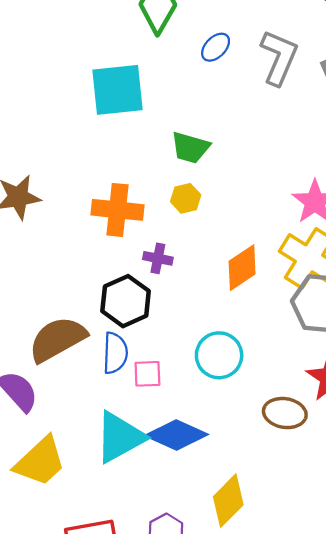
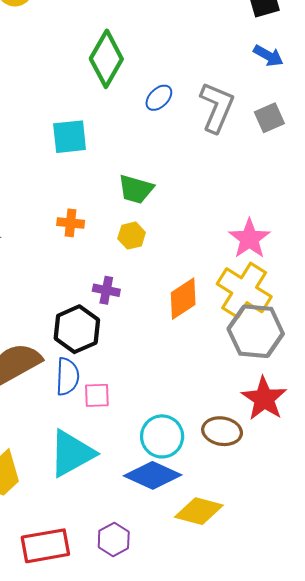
cyan square: (117, 90) -> (70, 137), size x0.7
orange cross: (117, 210) -> (71, 223), moved, size x0.6
cyan circle: (219, 355) -> (162, 436), moved
blue diamond: (176, 435) -> (153, 475), moved
yellow diamond: (228, 501) -> (199, 511), moved, turned 60

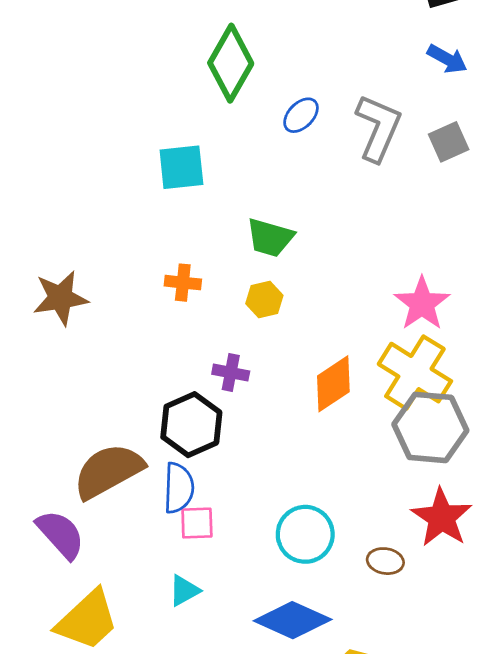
pink square: (97, 395) -> (197, 523), moved
brown ellipse: (222, 431) -> (385, 561), size x0.7
cyan circle: (162, 436) -> (305, 534), moved
cyan triangle: (72, 453) -> (184, 591), size x0.5

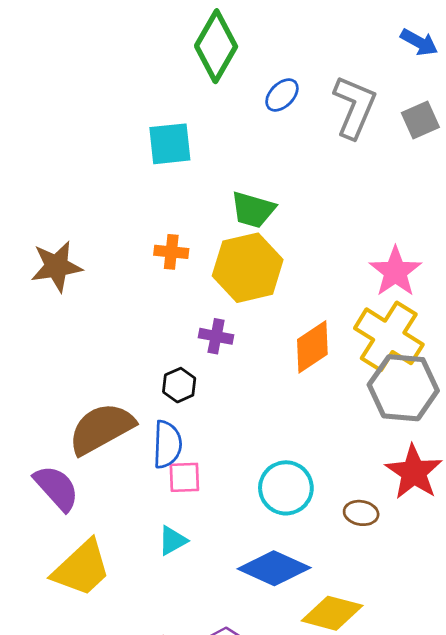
yellow hexagon: (264, 299) -> (248, 268), size x2.0
black hexagon: (191, 425) -> (179, 385), size x0.6

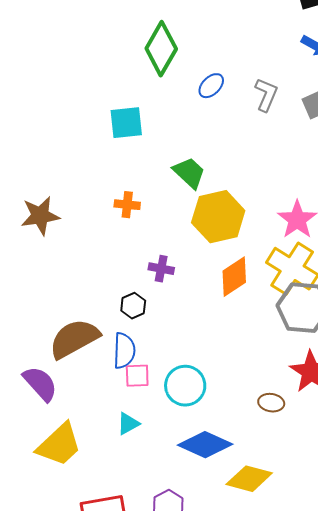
gray L-shape: (354, 107) -> (266, 95), size x0.7
green trapezoid: (253, 210) -> (189, 173), turned -153
yellow hexagon: (248, 268) -> (218, 217), moved
cyan circle: (286, 488) -> (185, 386), moved

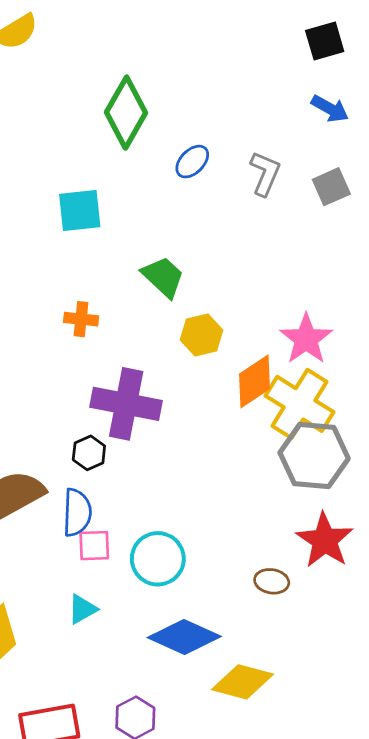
yellow hexagon: (218, 217) -> (202, 335), size x0.6
purple cross: (161, 269) -> (126, 404), size x2.0
orange diamond: (234, 277) -> (254, 381), moved

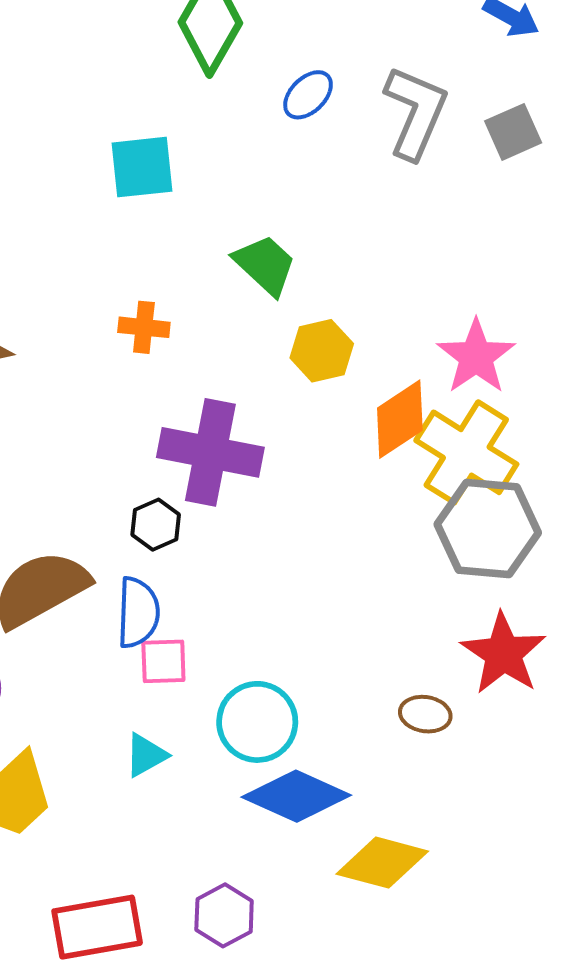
gray L-shape: (265, 173) -> (415, 112), size x1.4
cyan circle: (158, 559) -> (257, 722), moved

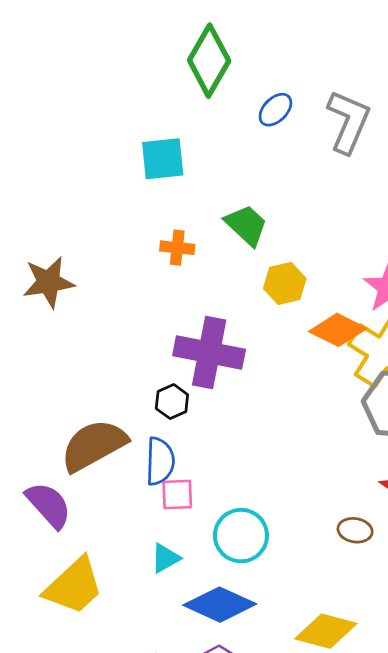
orange cross: (144, 327) -> (177, 248), moved
orange diamond: (400, 419) -> (338, 330), turned 60
blue diamond: (296, 796) -> (220, 605), moved

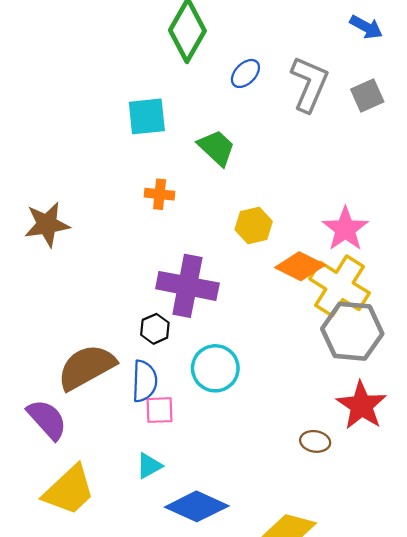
green trapezoid: (246, 225) -> (216, 148), moved
cyan circle: (241, 536) -> (215, 368), moved

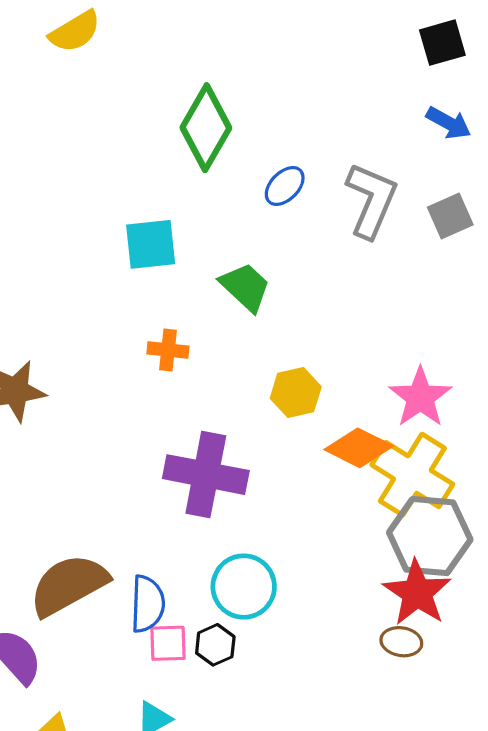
black hexagon: (155, 329) -> (215, 645), moved
red star: (362, 405) -> (417, 593), moved
brown ellipse: (315, 441) -> (401, 642), moved

